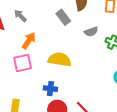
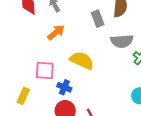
gray semicircle: (91, 32) -> (122, 41), size x1.5
pink square: (23, 63) -> (45, 70), moved

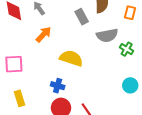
pink square: (45, 70) -> (14, 64), moved
yellow rectangle: (23, 96) -> (19, 98), turned -35

